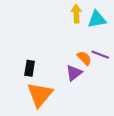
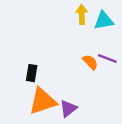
purple triangle: (74, 73) -> (68, 109), moved
orange triangle: (40, 95) -> (43, 101), turned 32

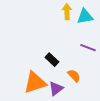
orange semicircle: (90, 62) -> (74, 76), moved
black rectangle: (32, 73) -> (52, 60), moved, turned -56

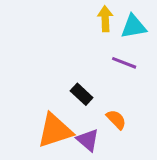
purple line: (88, 48) -> (124, 63), moved
purple triangle: (56, 89) -> (88, 140), turned -42

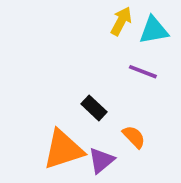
yellow arrow: (105, 19) -> (121, 21), turned 30
purple triangle: (88, 140) -> (101, 160), turned 40

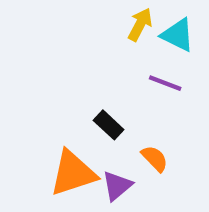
cyan triangle: (154, 30) -> (178, 35), turned 36

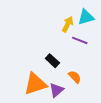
yellow arrow: (140, 24) -> (68, 24), moved
cyan triangle: (178, 35) -> (86, 17), turned -42

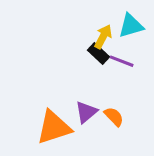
black rectangle: (52, 61) -> (98, 53), moved
purple triangle: (57, 90) -> (86, 112), moved

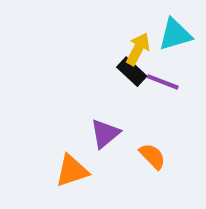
purple triangle: (86, 112) -> (105, 134), moved
orange triangle: (54, 127) -> (72, 171), size x0.7

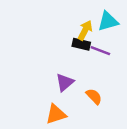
black rectangle: (132, 72) -> (81, 44), turned -30
orange triangle: (72, 171) -> (56, 114), moved

